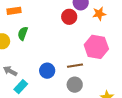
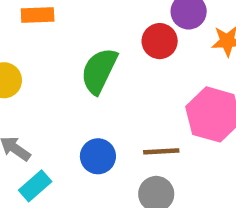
green semicircle: (23, 33) -> (99, 71), moved, size x1.5

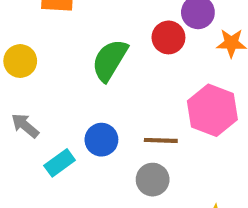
cyan rectangle: (35, 186) -> (60, 163), moved

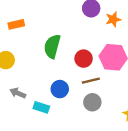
red circle: (168, 37) -> (84, 59), moved
cyan rectangle: (60, 163) -> (41, 107), turned 70

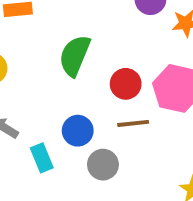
gray circle: (92, 102) -> (103, 165), moved
cyan rectangle: (41, 107) -> (42, 158), turned 42

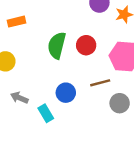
red circle: (126, 84) -> (86, 45), moved
gray circle: (103, 165) -> (120, 103), moved

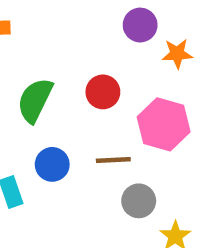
green semicircle: (57, 45) -> (35, 100), moved

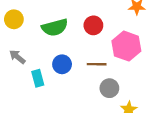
green semicircle: (35, 100) -> (55, 27), turned -135

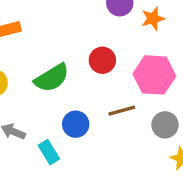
gray circle: (109, 88) -> (165, 125), moved

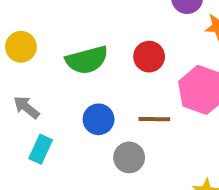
gray circle: (165, 125) -> (129, 157), moved
cyan rectangle: (49, 152) -> (41, 149), moved, turned 40

